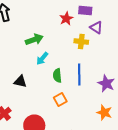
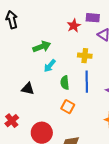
yellow cross: (81, 42) -> (85, 56), moved
orange square: (60, 100) -> (68, 107), turned -32

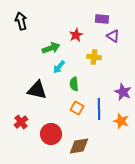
red star: (74, 26) -> (76, 35), moved
blue line: (87, 82) -> (99, 109), moved
black triangle: (28, 89) -> (37, 90), size x1.5

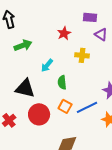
green arrow: (51, 48) -> (23, 45), moved
blue line: (99, 109) -> (87, 107), turned 65
red circle: (51, 134) -> (39, 114), moved

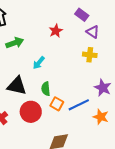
purple rectangle: (90, 17) -> (82, 15), turned 32
yellow cross: (82, 55) -> (90, 55), moved
green semicircle: (62, 82) -> (46, 89), moved

